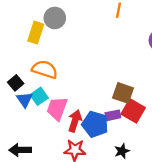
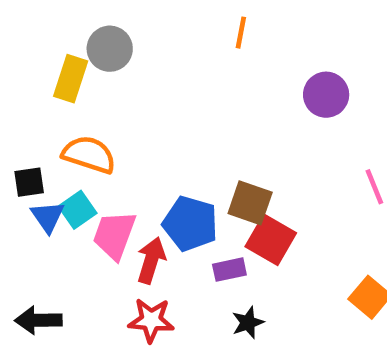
black square: (16, 83) -> (29, 182), turned 32
purple rectangle: (113, 115) -> (229, 270), moved
blue pentagon: (95, 124) -> (190, 224), moved

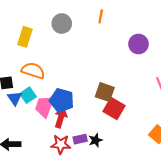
gray circle: (110, 49) -> (62, 24), moved
blue pentagon: (190, 224) -> (62, 100), moved
purple rectangle: (229, 270) -> (80, 139), moved
black star: (248, 323) -> (96, 140), moved

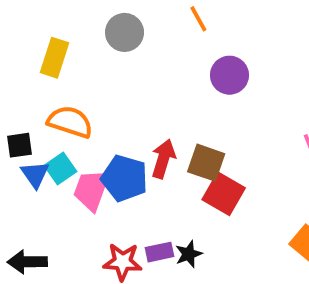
orange line: (101, 16) -> (198, 19), turned -40
purple circle: (138, 44) -> (229, 75), moved
red arrow: (61, 118) -> (163, 159), moved

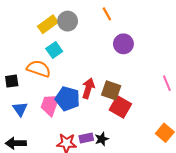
yellow rectangle: (55, 58) -> (48, 24), moved, turned 36
cyan square: (60, 168) -> (54, 50), moved
blue triangle: (35, 174) -> (20, 109), moved

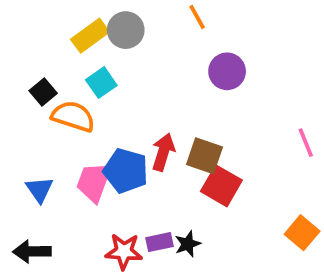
black square: (12, 81) -> (43, 92), moved, turned -32

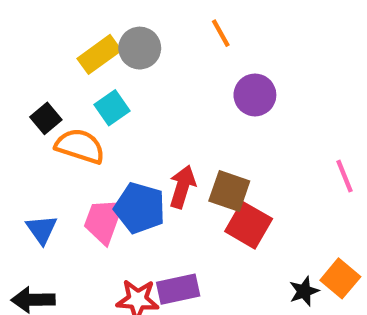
purple rectangle: (160, 242) -> (178, 289), size x1.4
black star: (188, 244) -> (304, 291), moved

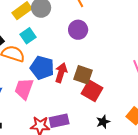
purple circle: (255, 95) -> (78, 30), moved
blue pentagon: (140, 208) -> (42, 68), moved
black star: (304, 291) -> (103, 122), moved

